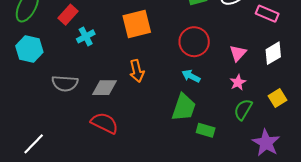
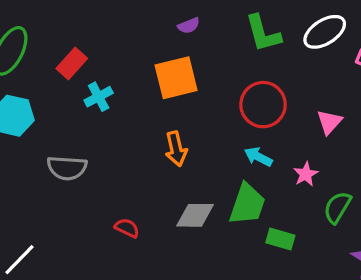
pink star: (238, 82) -> (306, 174), moved
gray diamond: (104, 88) -> (195, 215), moved
red semicircle: (104, 123) -> (127, 228), size x0.6

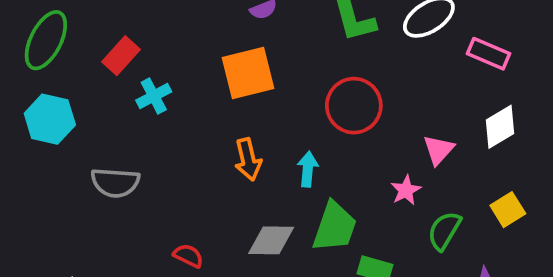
pink triangle: (329, 122) -> (439, 150), moved
cyan arrow: (258, 157) -> (308, 169), moved, turned 68

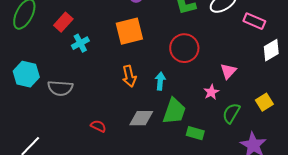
cyan hexagon: (50, 119) -> (26, 74), moved
white diamond: (500, 127) -> (271, 50), moved

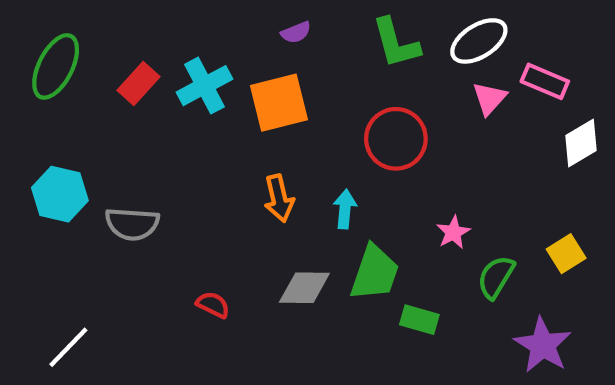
cyan cross: (80, 43) -> (204, 86), moved, size x1.4
pink triangle: (228, 71) -> (490, 98), moved

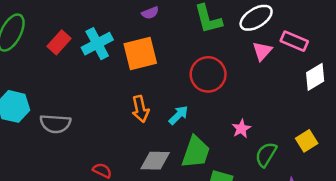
cyan arrow: (345, 209) -> (179, 115), turned 40

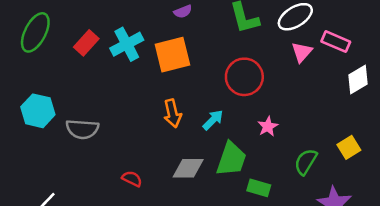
pink star: (241, 129) -> (268, 126), moved

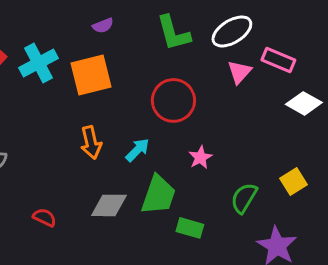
white diamond: (358, 79) -> (304, 103), turned 60

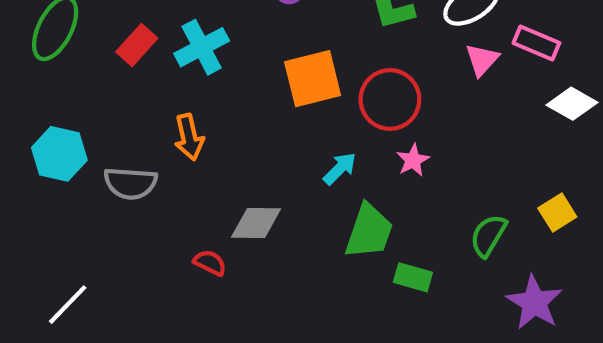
orange square: (91, 75) -> (313, 79), moved
orange arrow: (91, 142) -> (189, 137), moved
pink star: (200, 157) -> (413, 160), moved
gray diamond: (109, 205) -> (256, 223), moved

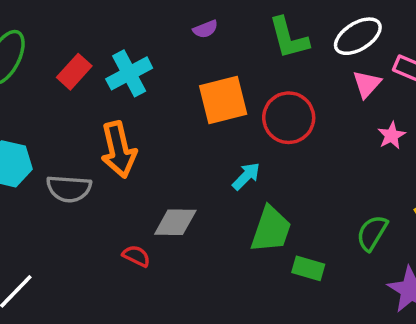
orange arrow: (189, 137) -> (119, 150), size x1.4
pink star: (413, 160) -> (392, 135), moved

